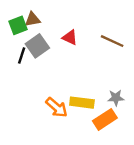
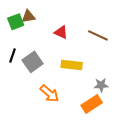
gray square: (37, 46) -> (33, 62), moved
black line: (22, 56) -> (13, 56), moved
yellow rectangle: (82, 103) -> (72, 65), moved

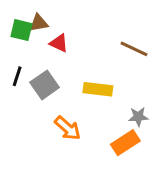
green square: (16, 22) -> (21, 30), turned 35
red triangle: (61, 32) -> (59, 43), moved

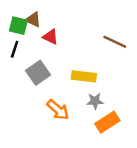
brown triangle: (39, 23) -> (33, 19), turned 35
black line: (17, 76) -> (15, 49), moved
gray star: (138, 117) -> (95, 101), moved

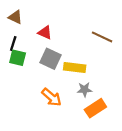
brown triangle: (33, 19) -> (15, 17), moved
green square: (18, 26) -> (18, 58), moved
gray square: (38, 73) -> (50, 59), moved, turned -30

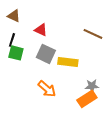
gray star: (84, 90) -> (92, 86), moved

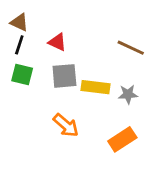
black line: (12, 40) -> (19, 45), moved
gray square: (46, 54) -> (64, 76), turned -30
gray star: (92, 86) -> (128, 94), moved

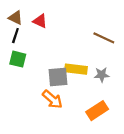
red triangle: (57, 42) -> (40, 21), moved
gray square: (64, 76) -> (58, 77), moved

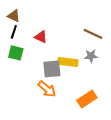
red triangle: (40, 21) -> (41, 37), moved
gray star: (102, 75) -> (91, 56), moved

